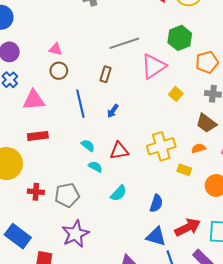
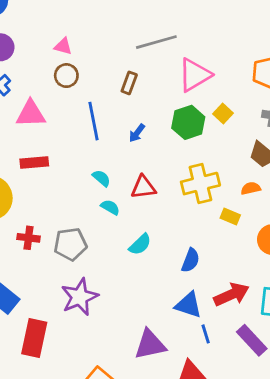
green hexagon: (180, 38) -> (188, 122), moved

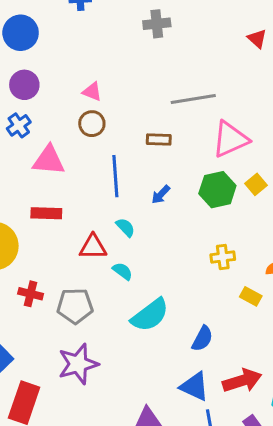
brown rectangle: (129, 83) -> (159, 140), turned 65
cyan semicircle: (101, 178) -> (125, 227), moved
yellow cross: (200, 184) -> (223, 257), size x0.6
red triangle: (143, 187) -> (93, 247), moved
cyan semicircle: (140, 244) -> (150, 315), size x1.5

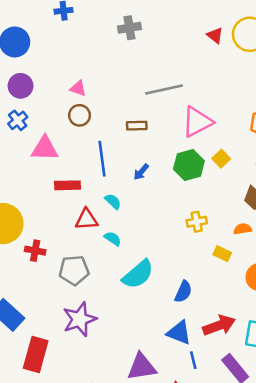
red rectangle: (46, 213) -> (67, 185), moved
red cross: (31, 294) -> (35, 251), moved

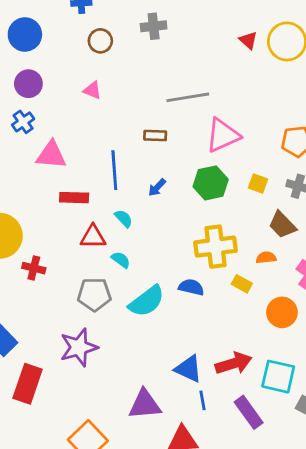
brown circle: (80, 115) -> (100, 41), moved
yellow square: (221, 159) -> (258, 184), moved, turned -30
yellow cross: (197, 222) -> (216, 247), size x1.8
gray pentagon: (74, 270) -> (94, 294), moved
blue semicircle: (183, 292) -> (191, 287), moved, turned -105

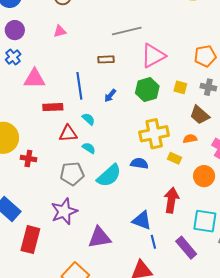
pink triangle: (92, 90) -> (60, 31), turned -32
red arrow: (234, 363) -> (171, 200), moved, turned -60
purple triangle: (145, 404) -> (99, 237), moved

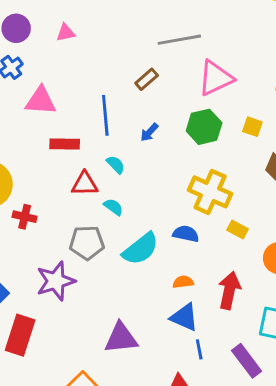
pink triangle: (60, 31) -> (66, 33), moved
brown rectangle: (106, 59) -> (147, 79), turned -42
yellow cross: (154, 134) -> (210, 192), turned 32
orange semicircle: (190, 139) -> (183, 282), moved
purple star: (64, 211) -> (56, 281), moved

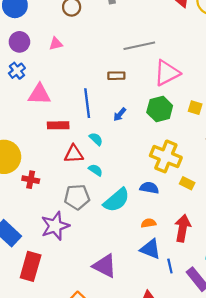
brown rectangle: (147, 79) -> (116, 76), turned 42
purple triangle: (121, 338) -> (105, 266), turned 35
blue line: (199, 349) -> (170, 266), moved

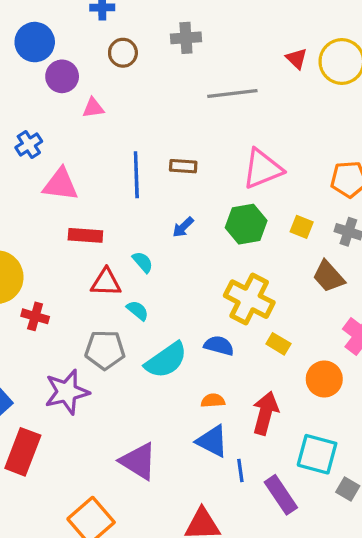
purple circle: (19, 42) -> (62, 76), moved
gray line: (139, 46) -> (232, 94), moved
blue line: (87, 103) -> (136, 175), moved

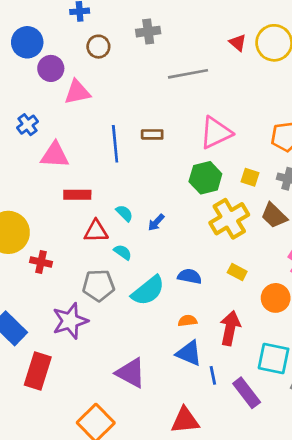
pink triangle: (93, 108) -> (77, 92), size x1.5
blue arrow: (183, 227) -> (156, 222), moved
yellow cross: (249, 299) -> (229, 219), moved, turned 36

